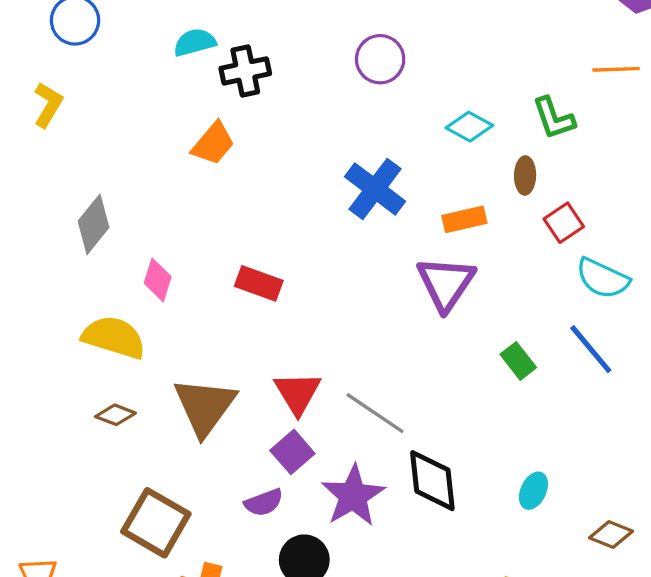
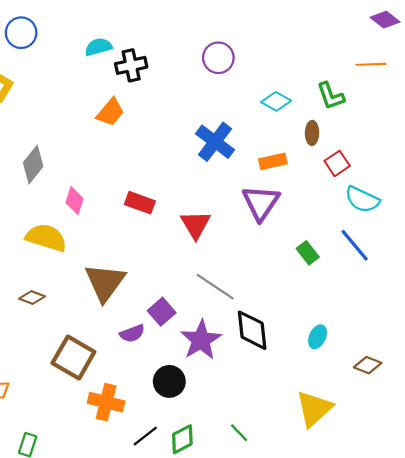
red triangle: (298, 393) -> (195, 225), moved
brown diamond: (115, 415) -> (32, 298), moved
purple semicircle: (264, 502) -> (132, 333), moved

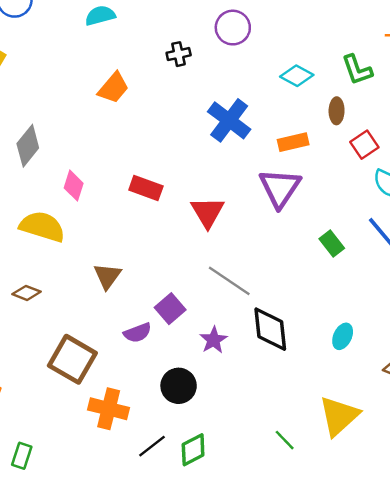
black cross: (131, 65) -> (179, 54), moved, size x0.7
brown triangle: (105, 282) -> (107, 276), size x0.6
purple star: (201, 340) -> (214, 340), size x0.6
green line: (239, 433) -> (285, 440), moved

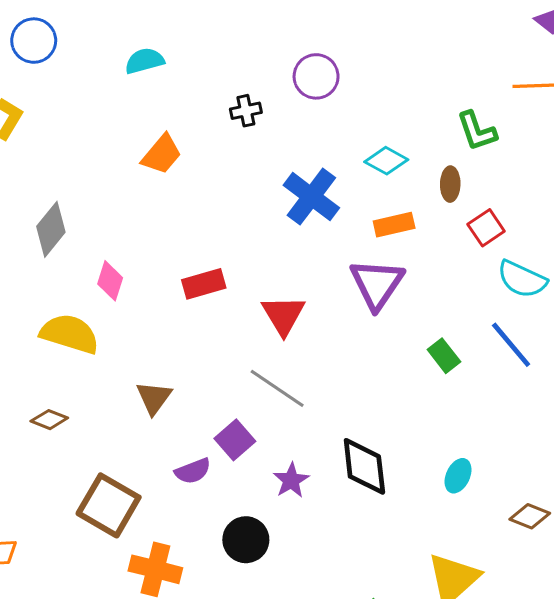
cyan diamond: (297, 76) -> (386, 161), moved
red rectangle: (146, 188) -> (204, 284), turned -36
gray line: (229, 281) -> (277, 388), moved

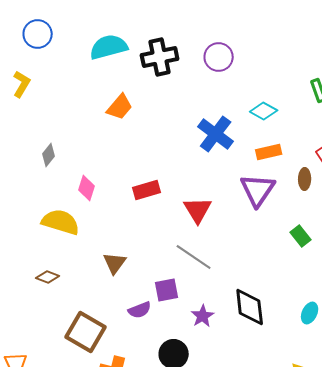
cyan semicircle: (144, 61) -> (109, 47), size x1.5
black cross: (246, 111) -> (160, 57), moved, size x1.8
brown ellipse: (450, 184) -> (305, 179), moved
gray diamond: (51, 229) -> (49, 155), size x0.7
purple square: (235, 440) -> (167, 290), turned 30

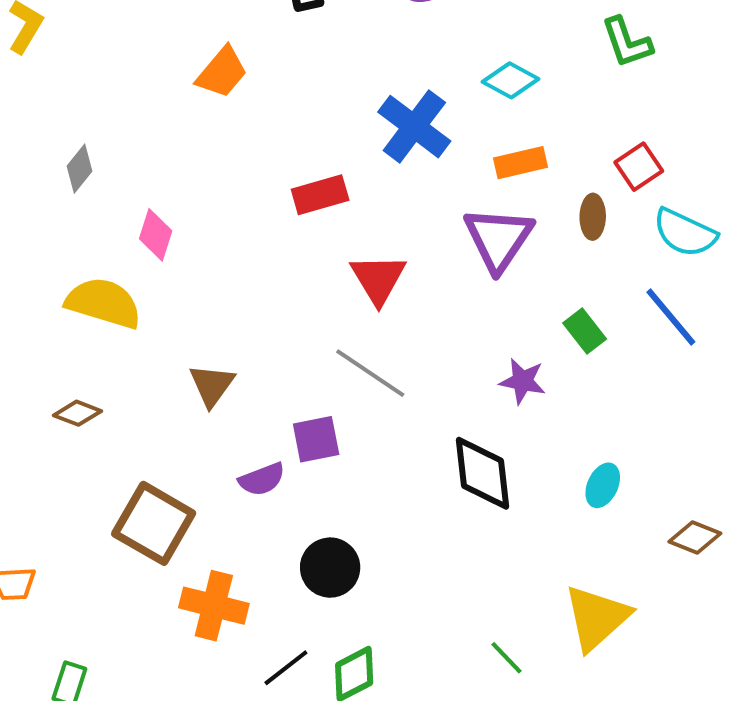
red rectangle: (147, 190) -> (320, 195), moved
purple star: (203, 316) -> (523, 381), moved, turned -30

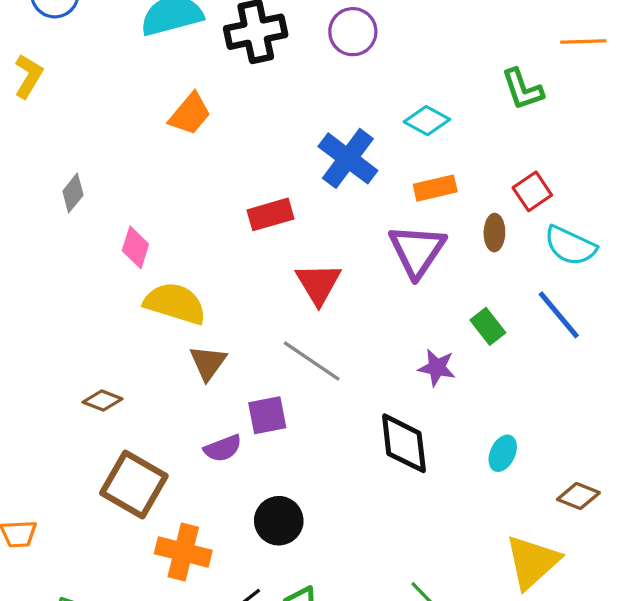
yellow semicircle: (104, 303) -> (175, 303), moved
brown triangle: (212, 385) -> (208, 363), moved
brown diamond: (78, 413) -> (103, 401), moved
yellow triangle: (597, 618) -> (532, 562), moved

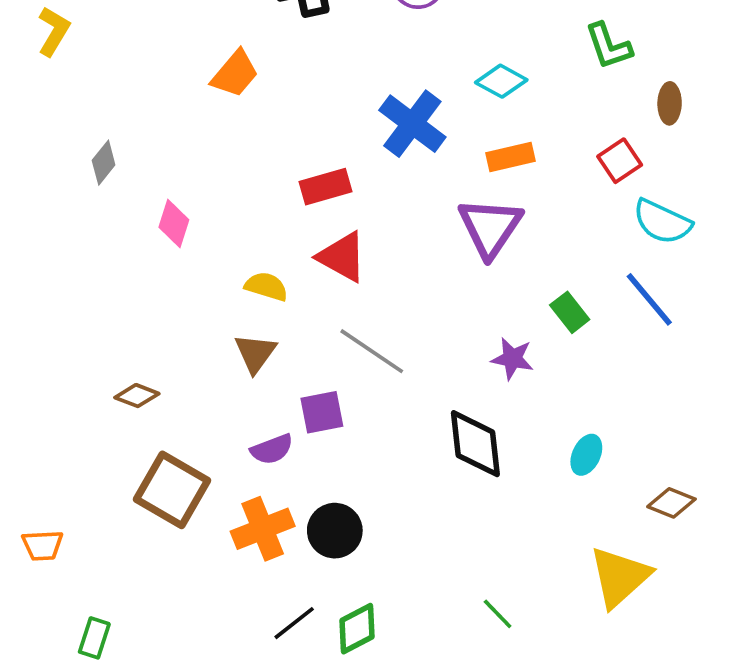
brown ellipse: (494, 233) -> (670, 103), moved
red triangle: (318, 284) -> (342, 257), moved, turned -30
yellow semicircle: (175, 303) -> (266, 286), moved, size x0.6
orange cross: (183, 552) -> (263, 529), moved, turned -36

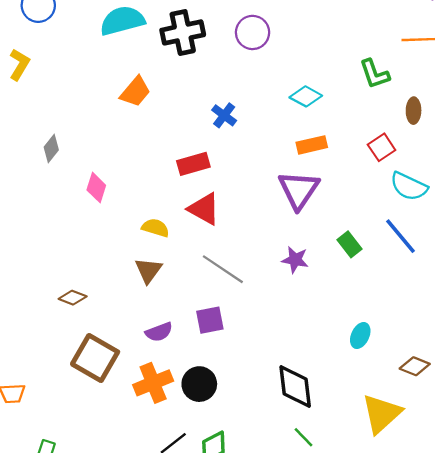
blue cross: (412, 124) -> (224, 115), moved, size x0.6
purple star: (512, 359) -> (295, 260), moved
purple square: (322, 412) -> (210, 320), moved
black diamond: (475, 444) -> (295, 386), moved

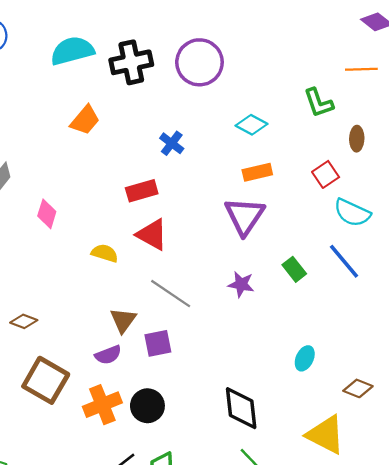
purple circle: (253, 32) -> (199, 62), size x1.4
brown triangle: (148, 270) -> (123, 320), moved
yellow triangle: (382, 414) -> (326, 435), turned -51

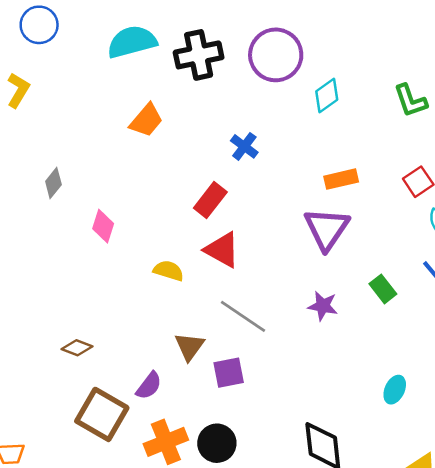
cyan diamond: (252, 125) -> (327, 95), moved, turned -64
red rectangle: (142, 191) -> (210, 200), turned -36
purple semicircle: (108, 355) -> (149, 386), moved, turned -32

